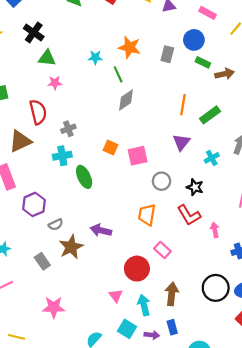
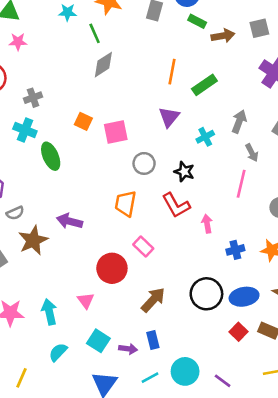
cyan cross: (62, 156) -> (25, 130), turned 30
brown arrow: (172, 294) -> (153, 300), turned 35
cyan arrow: (144, 305) -> (49, 312), moved

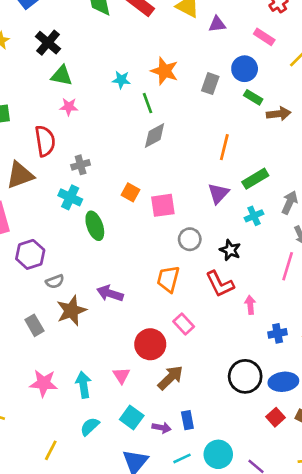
green rectangle: (204, 85) -> (255, 179), moved
brown arrow: (153, 300) -> (170, 378), moved

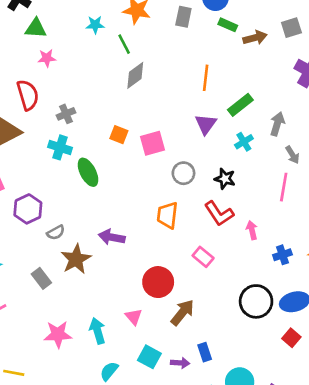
pink rectangle: (184, 324) -> (203, 257), moved

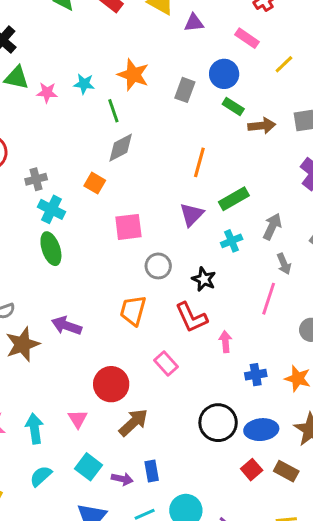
pink star: (47, 58) -> (47, 93), moved
orange square: (119, 135) -> (95, 183), moved
cyan cross: (60, 147) -> (51, 209), moved

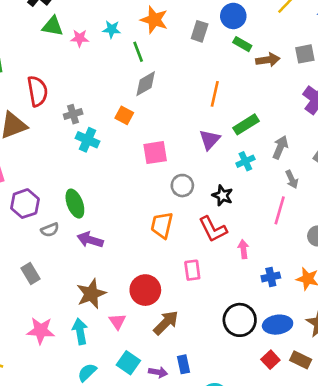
green ellipse: (51, 249) -> (75, 204), moved
purple arrow: (67, 326) -> (90, 240), moved
brown star: (23, 344) -> (91, 294), moved
pink rectangle: (166, 363) -> (192, 270), turned 36

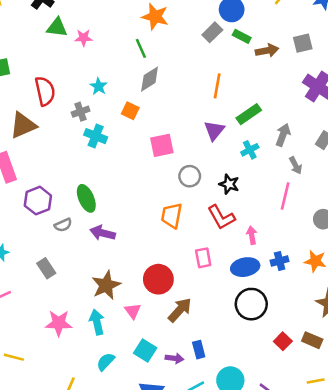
cyan star: (112, 29) -> (99, 86), moved, turned 30
gray rectangle: (200, 31) -> (212, 32), moved, turned 30
blue ellipse: (278, 325) -> (245, 267), moved

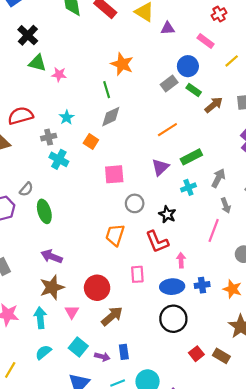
brown arrow: (267, 51) -> (214, 105), turned -36
orange line: (217, 86) -> (167, 130), turned 40
red semicircle: (45, 91) -> (21, 116), turned -100
gray semicircle: (63, 225) -> (26, 189), moved, turned -32
purple arrow: (103, 233) -> (52, 256), moved

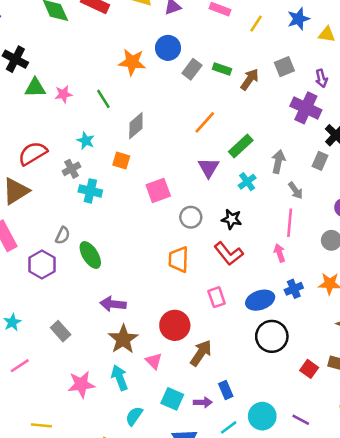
blue circle: (188, 66) -> (168, 48), moved
green line: (107, 90) -> (103, 99), moved
pink arrow: (181, 260) -> (280, 253), moved

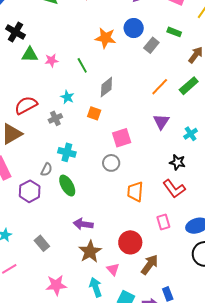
green rectangle: (222, 69) -> (174, 32), moved
green rectangle: (241, 146) -> (189, 86), moved
cyan cross: (90, 191) -> (67, 152), moved
gray circle: (191, 217) -> (111, 163), moved
cyan arrow: (120, 378) -> (96, 287), moved

